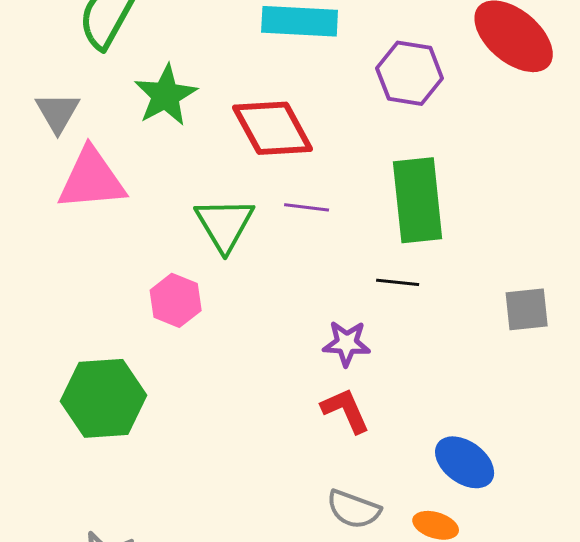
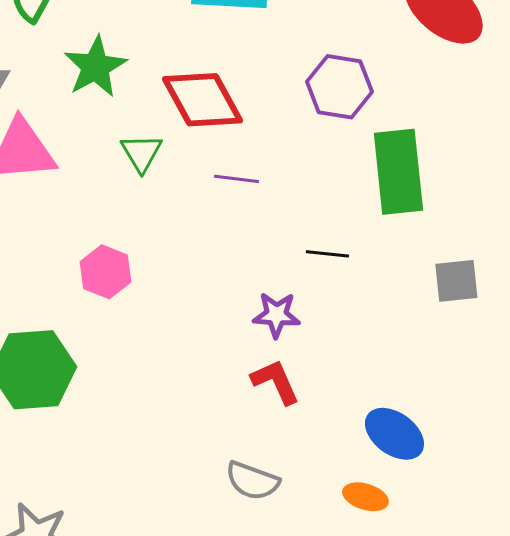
purple hexagon: (410, 73) -> (339, 87), moved
green rectangle: (418, 200) -> (398, 172), moved
green triangle: (225, 224) -> (141, 153), moved, size x0.7
gray semicircle: (354, 509) -> (252, 481), moved

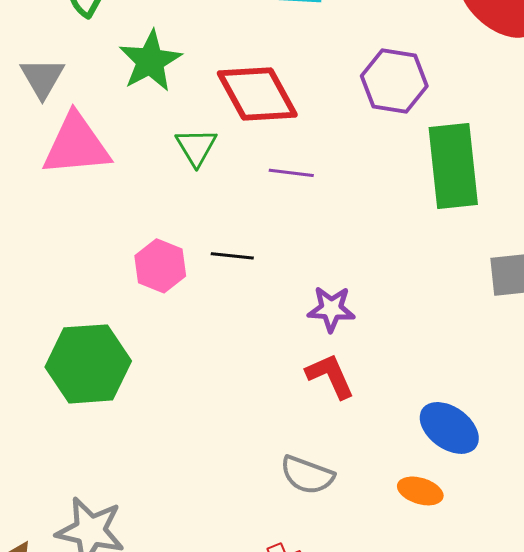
black line: (327, 254) -> (232, 256), moved

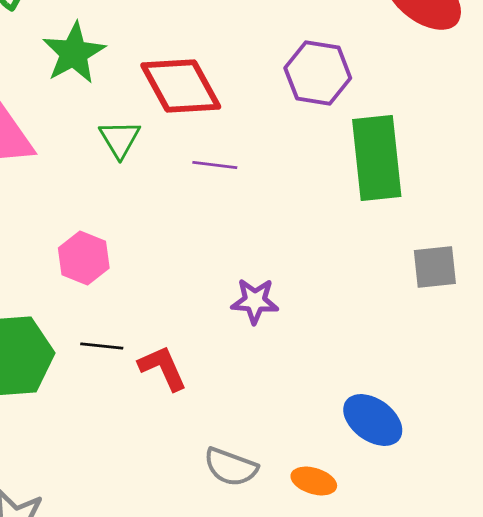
black line: (232, 256) -> (102, 346), moved
red L-shape: (330, 376) -> (163, 368), moved
orange ellipse: (420, 491) -> (314, 481), moved

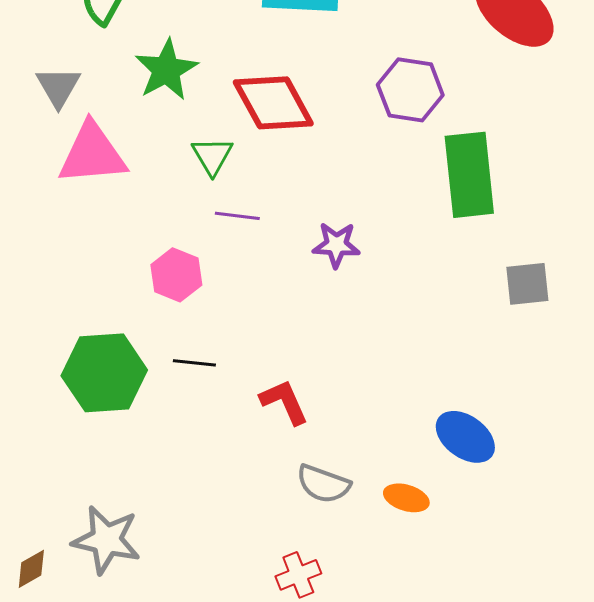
purple line: (215, 165) -> (237, 216), moved
purple star: (255, 301) -> (336, 245), moved
red L-shape: (163, 368) -> (284, 402), moved

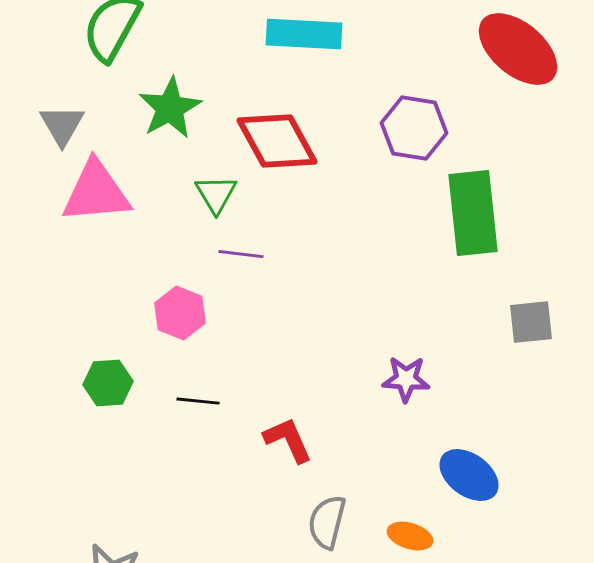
purple star: (336, 245) -> (406, 379), moved
green hexagon: (104, 373) -> (108, 383), moved, size x0.6
gray semicircle: (323, 484) -> (327, 522), turned 84

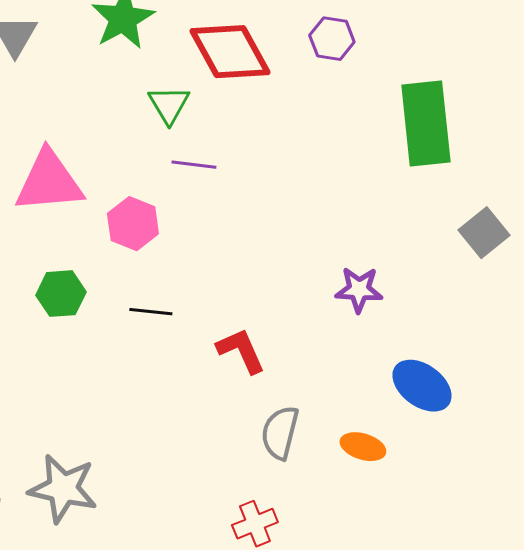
purple hexagon: (414, 128) -> (332, 39), moved, size x0.7
pink triangle: (96, 192) -> (49, 182), moved
gray square: (531, 322) -> (484, 233), turned -33

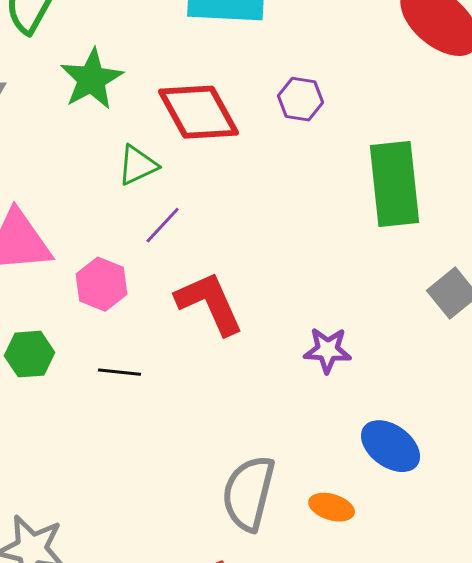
green triangle: (169, 105) -> (138, 165), turned 36
purple line: (194, 165) -> (163, 225), turned -54
red L-shape: (241, 351) -> (210, 303), moved, size x1.4
gray semicircle: (280, 433) -> (249, 493), size x1.4

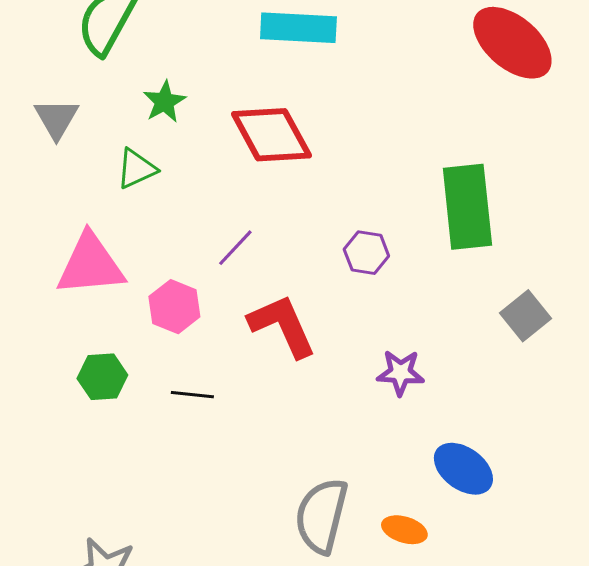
green star: (92, 79) -> (164, 102), size x0.7
purple hexagon: (301, 99) -> (366, 253), moved
green triangle: (138, 165) -> (136, 169), moved

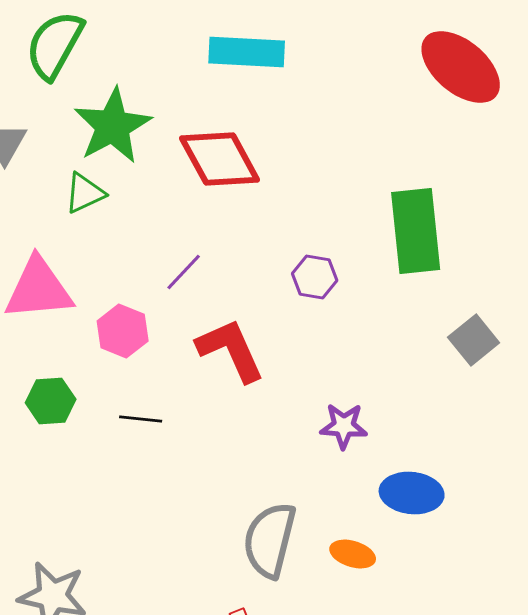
green star: (164, 102) -> (113, 126), size x1.8
purple star: (400, 373) -> (344, 426), moved
blue ellipse: (463, 469) -> (412, 493), turned -30

